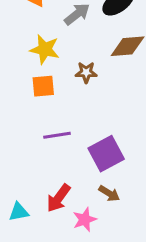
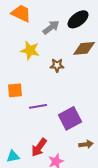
orange square: (43, 86) -> (15, 90), moved
brown arrow: (109, 193) -> (86, 144), moved, turned -40

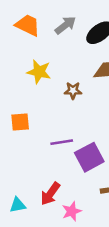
gray arrow: (51, 27) -> (65, 25), moved
purple line: (38, 106) -> (62, 142), moved

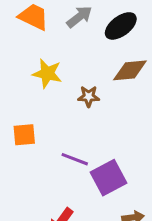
purple line: (62, 142) -> (75, 159), turned 30

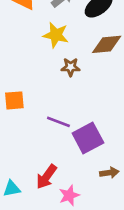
yellow star: (47, 73) -> (56, 35), moved

